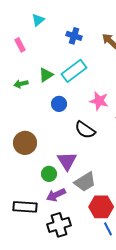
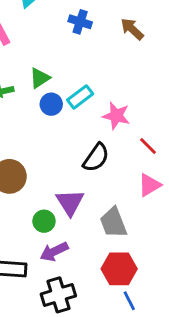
cyan rectangle: (74, 71) -> (80, 97), moved, size x0.7
blue circle: (59, 104) -> (51, 104), moved
black semicircle: (85, 130) -> (96, 158), turned -90
gray trapezoid: (85, 182) -> (113, 223), moved, turned 100

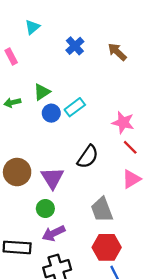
blue cross: (80, 22) -> (75, 46), turned 30
pink star: (116, 116) -> (123, 123), moved
purple triangle: (70, 202) -> (52, 178), moved

